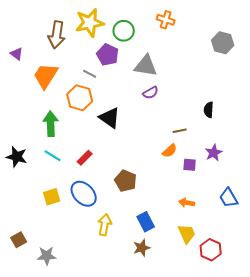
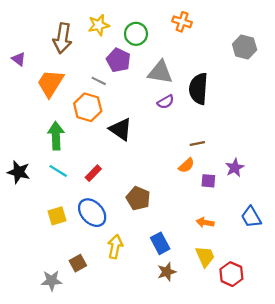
yellow star: (90, 23) -> (99, 25), size x0.7
black semicircle: (209, 110) -> (198, 89), moved, size x1.8
brown square: (19, 240) -> (78, 263), moved
brown star: (142, 248) -> (167, 272), moved

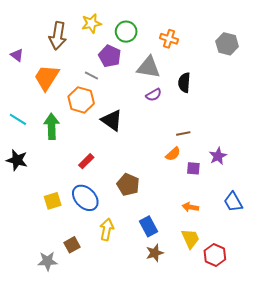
orange cross: (182, 22) -> (169, 39), moved
black semicircle: (198, 89) -> (184, 83), size x0.7
cyan line: (58, 171) -> (18, 119), moved

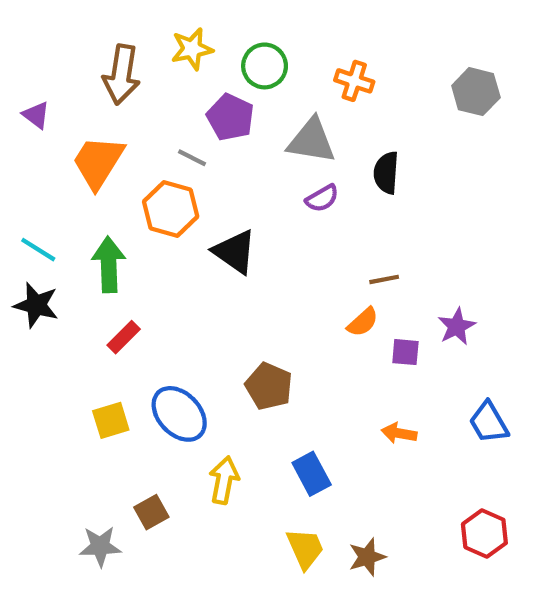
black star: (17, 160) -> (36, 305), moved
red rectangle: (86, 161) -> (124, 337), moved
yellow trapezoid: (190, 239) -> (305, 548), moved
brown star: (155, 253) -> (367, 557), moved
red hexagon: (215, 255) -> (484, 533), moved

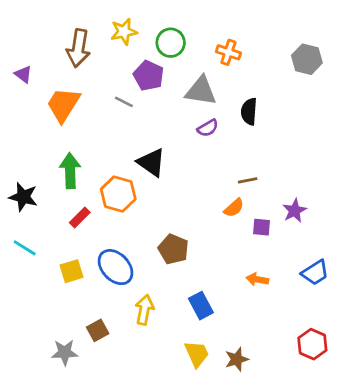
orange hexagon: (171, 209) -> (118, 194), moved
cyan line: (38, 250) -> (25, 248), moved
blue trapezoid: (489, 422) -> (315, 273), turned -92

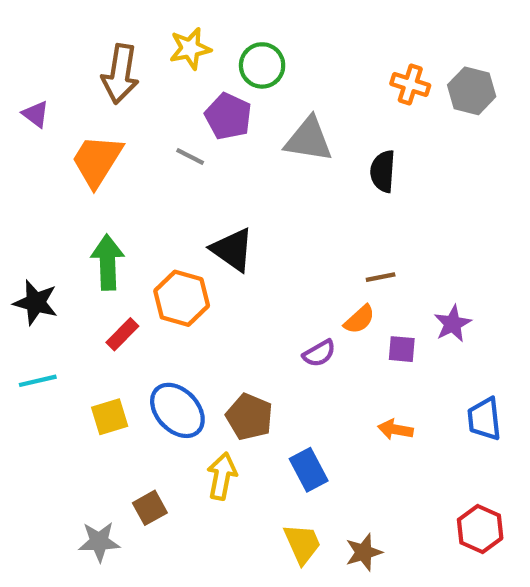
orange cross: (228, 52) -> (410, 84), moved
purple semicircle: (208, 128) -> (319, 353), moved
cyan line: (25, 248) -> (38, 381), turned -45
brown pentagon: (173, 249) -> (249, 417), moved
blue trapezoid: (315, 273) -> (484, 419), turned 116

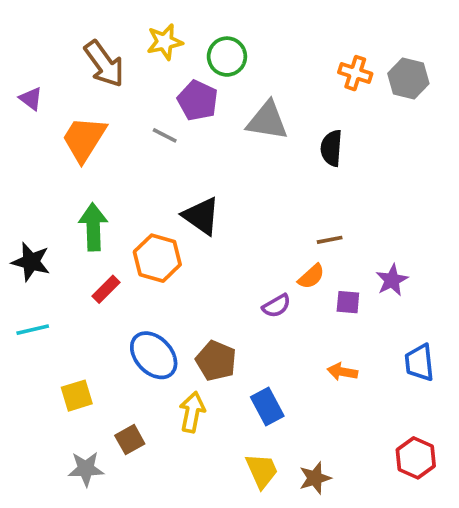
brown arrow: (120, 74) -> (104, 64), turned -45
yellow square: (110, 417) -> (77, 396), moved

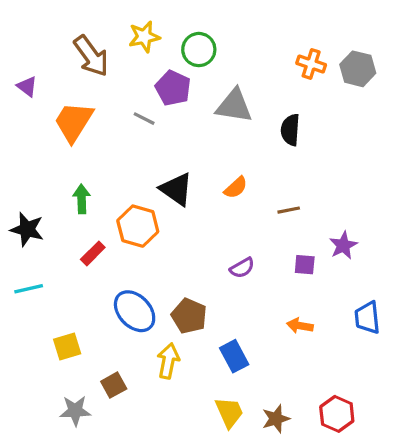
green arrow: (93, 227) -> (82, 199), size x0.7
orange semicircle: (311, 276) -> (236, 188), moved
red hexagon: (416, 458) -> (337, 414), moved

